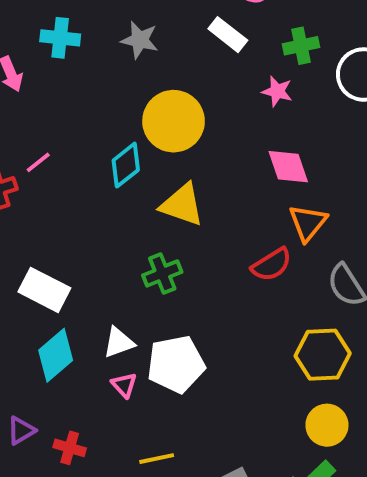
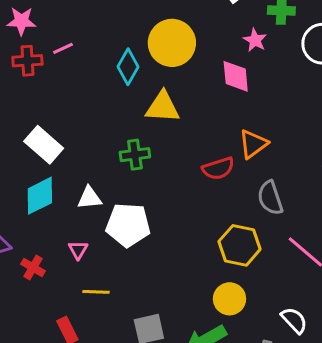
cyan diamond: (126, 165) -> (128, 67), turned -36
pink diamond: (288, 167) -> (236, 76), moved
yellow triangle: (182, 205) -> (163, 107), turned -30
pink triangle: (124, 385) -> (78, 250), moved

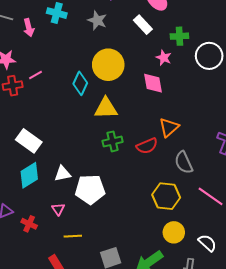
green cross: (135, 155) -> (113, 141), moved
yellow circle: (230, 299) -> (174, 232), moved

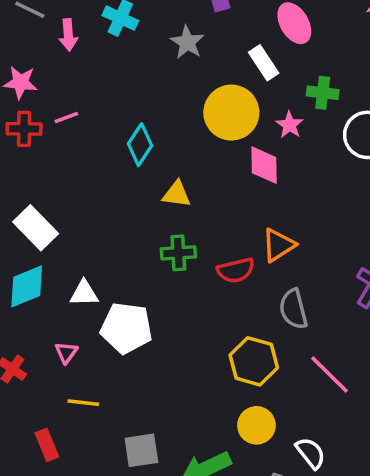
yellow circle: (108, 65) -> (231, 113), moved
yellow triangle: (106, 108) -> (177, 194), size x0.7

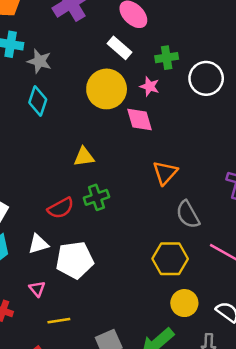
gray star: (187, 42) -> (39, 61), moved
cyan diamond: (140, 145) -> (38, 101), moved
red semicircle: (236, 270) -> (61, 208), moved

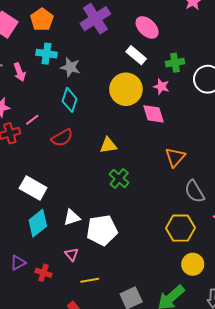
green cross: (96, 197) -> (119, 178), turned -30
red semicircle: (61, 208) -> (62, 138), moved

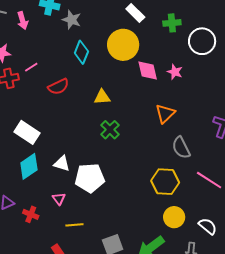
pink star: (161, 87) -> (175, 72), moved
cyan diamond: (70, 100) -> (81, 52), moved
white triangle: (72, 217) -> (62, 164), turned 30

